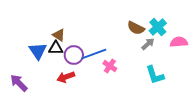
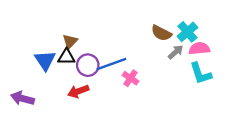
brown triangle: (59, 35) -> (70, 41), turned 40
pink semicircle: (179, 42) -> (199, 49), moved
cyan L-shape: (155, 75) -> (201, 73), moved
purple arrow: (19, 83) -> (22, 98), turned -30

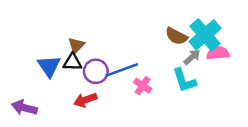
cyan cross: (187, 32) -> (205, 35), size x1.4
cyan L-shape: (201, 73) -> (184, 80), moved

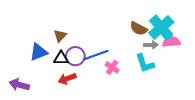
gray arrow: (192, 57) -> (151, 45), turned 40
black triangle: (72, 62) -> (61, 58), moved
blue triangle: (49, 66) -> (39, 52), turned 42

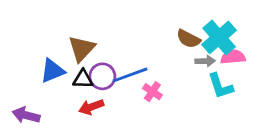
brown triangle: (60, 36) -> (82, 49), size x1.5
cyan L-shape: (145, 63) -> (220, 86), moved

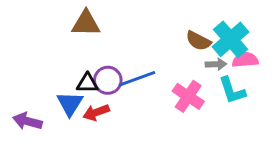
brown triangle: (82, 49) -> (86, 23), moved, turned 48
blue triangle: (52, 71) -> (70, 104), moved, turned -36
pink cross: (152, 92) -> (188, 96), moved, size x1.5

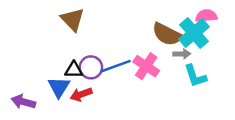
brown triangle: (86, 23) -> (72, 19), turned 45
brown semicircle: (198, 41) -> (167, 34), size x1.4
pink semicircle: (245, 60) -> (206, 16), moved
pink cross: (188, 96) -> (146, 66), moved

